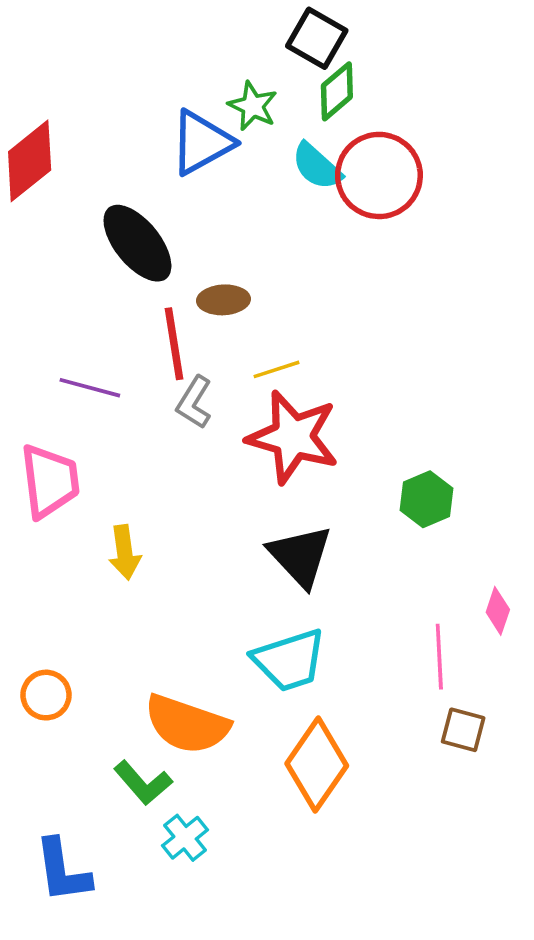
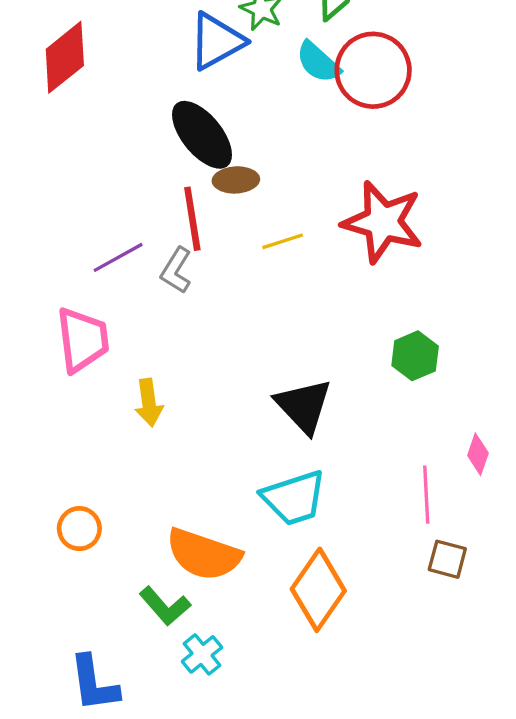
black ellipse: (137, 243) -> (202, 135), moved
purple line: (90, 388) -> (118, 257), turned -44
gray L-shape: (194, 402) -> (176, 270), moved
red star: (293, 437) -> (383, 222), moved

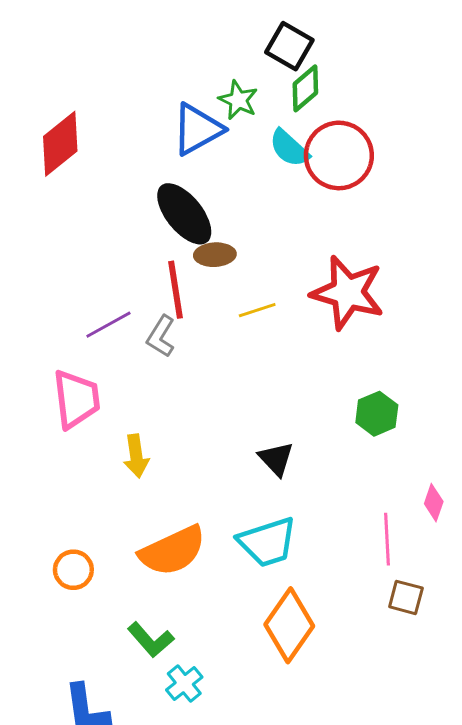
black triangle: (304, 406) -> (276, 459), size x0.7
orange semicircle: (204, 554) -> (173, 551), moved, turned -44

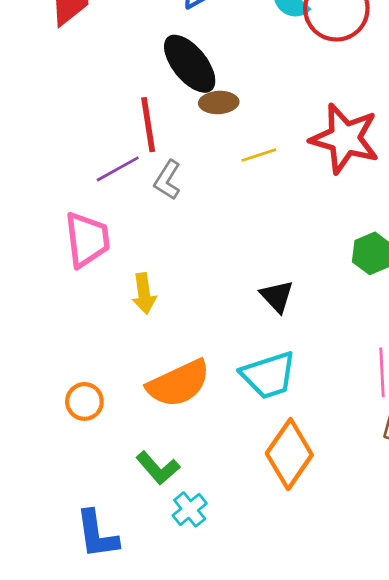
red line: (175, 290) -> (148, 125), moved

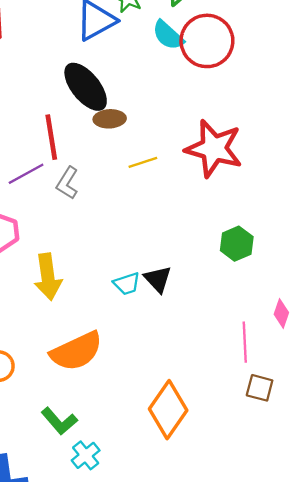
yellow arrow: (144, 294) -> (48, 277), size x1.4
cyan trapezoid: (269, 375) -> (127, 284), moved, size x0.6

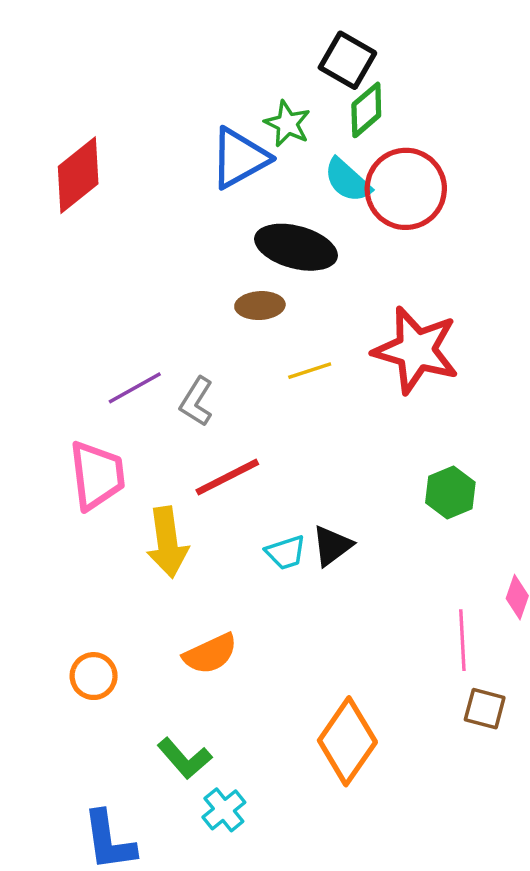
black ellipse: (86, 87) -> (296, 247), moved, turned -36
red line: (51, 137) -> (227, 477), moved, turned 72
black triangle: (158, 279) -> (332, 546), turned 36
orange semicircle: (76, 351) -> (210, 654), size x0.7

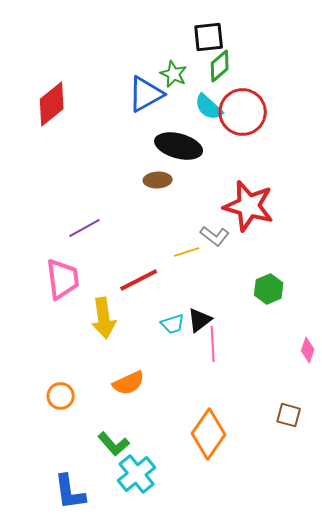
black square: (347, 60) -> (209, 37), turned -36
yellow line: (310, 371) -> (187, 252), moved
gray L-shape: (196, 402) -> (215, 236), moved, turned -84
pink line: (462, 640) -> (213, 344), moved
cyan cross: (224, 810) -> (137, 474), size x1.5

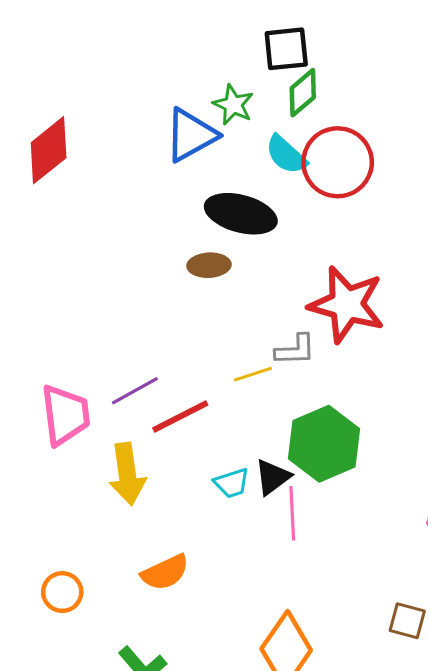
purple line: (85, 228) -> (135, 391), moved
gray L-shape: (215, 236) -> (295, 350), turned -40
green hexagon: (269, 289) -> (324, 444), moved, size x1.6

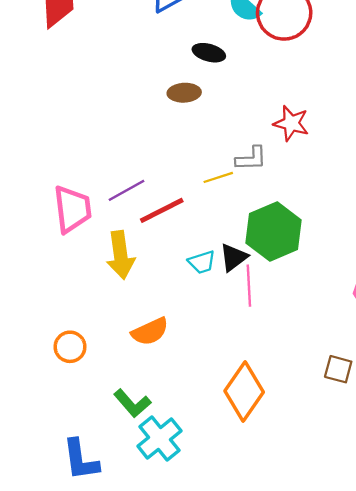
black ellipse: (241, 214) -> (209, 53), size x0.6
red star: (347, 305) -> (291, 123), size x0.6

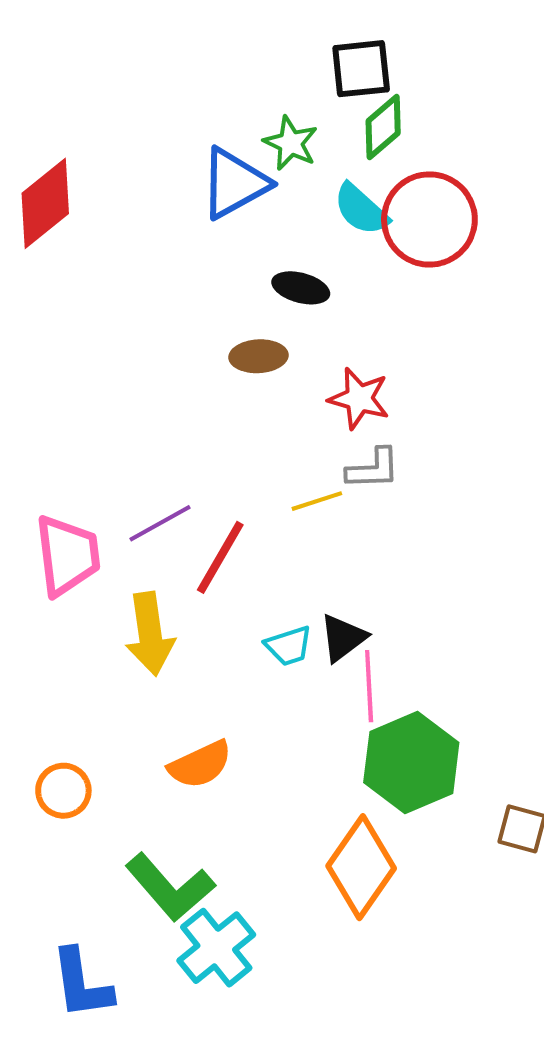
red star: (291, 123) -> (359, 398), moved
red line: (162, 210) -> (220, 557), turned -33
green hexagon: (274, 232) -> (411, 763), moved
green L-shape: (132, 403) -> (170, 887), size x1.4

